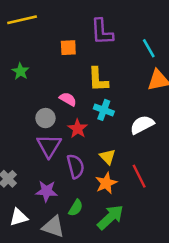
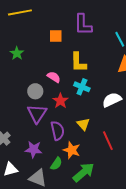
orange star: (106, 183) -> (72, 150), moved, turned -30

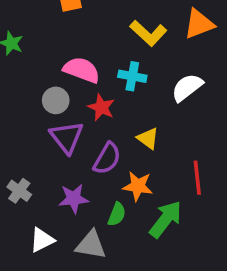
yellow L-shape: (78, 62) -> (148, 33), moved, turned -35
pink semicircle: (54, 77) -> (82, 70), size x1.5
purple semicircle: (58, 131) -> (107, 158), turned 54
red line: (108, 141) -> (197, 178), moved, turned 30

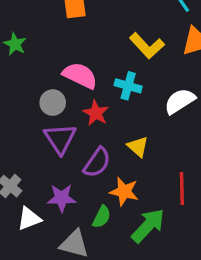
white triangle: (42, 240) -> (29, 219), moved

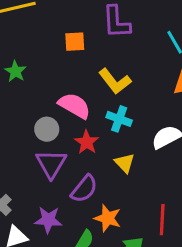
yellow L-shape: (147, 46) -> (115, 81), moved
yellow triangle: (138, 147) -> (125, 163), moved

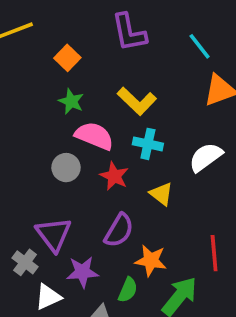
orange square: (75, 42) -> (67, 58), moved, turned -35
green star: (15, 71) -> (71, 101), moved
purple triangle: (51, 164) -> (54, 234), moved

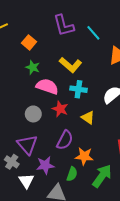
cyan line: (200, 46) -> (93, 33), moved
gray circle: (66, 168) -> (33, 114), moved
white triangle: (48, 297) -> (26, 181), turned -35

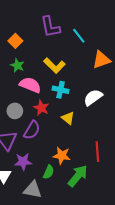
purple semicircle: (65, 140) -> (32, 130), moved

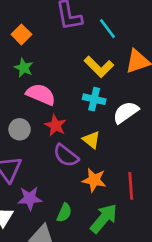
yellow L-shape: (54, 66) -> (99, 67), moved
cyan cross: (61, 90) -> (94, 99), moved
purple semicircle: (32, 130) -> (66, 155), moved, turned 96
orange star: (62, 156) -> (94, 180), moved

